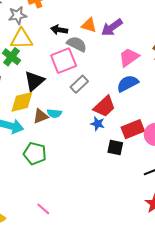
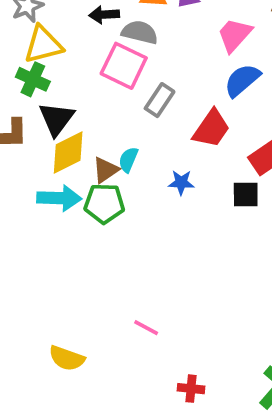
pink square: (64, 61) -> (124, 66), turned -30
black triangle: (34, 81) -> (56, 119), moved
cyan semicircle: (54, 113) -> (128, 160), turned 120
blue star: (98, 124) -> (181, 182), moved
green pentagon: (35, 153) -> (104, 203), moved

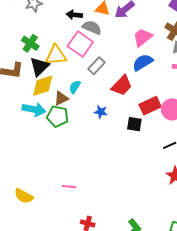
yellow triangle: (43, 45) -> (56, 55), moved
cyan semicircle: (128, 160) -> (75, 87), moved
pink line: (146, 328) -> (69, 187), turned -32

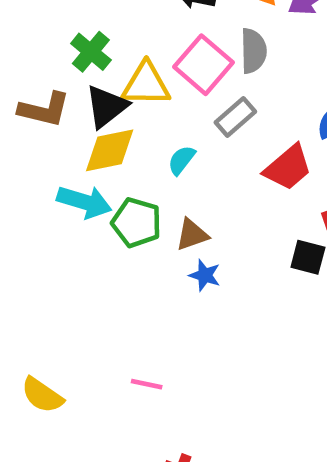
gray semicircle: (92, 27) -> (253, 51), moved, turned 60
brown triangle: (61, 98) -> (192, 235), moved
blue star: (101, 112) -> (205, 275), moved

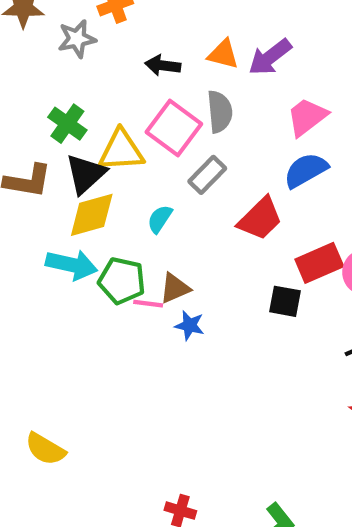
pink line: (147, 384) -> (148, 304), moved

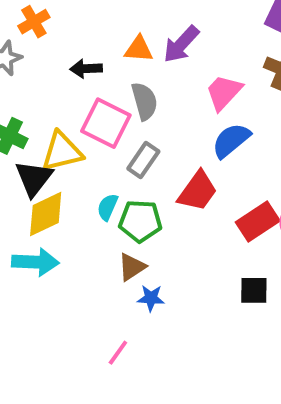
green pentagon: (122, 281) -> (140, 221), moved
black square: (285, 301) -> (254, 290), moved
pink line: (148, 304) -> (118, 353), moved, turned -52

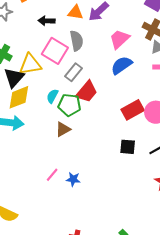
red trapezoid: (198, 191) -> (87, 92), moved
blue star: (151, 298) -> (73, 179), moved

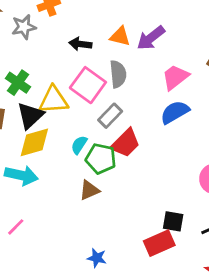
red rectangle: (133, 110) -> (159, 243), moved
pink line: (52, 175) -> (16, 227), moved

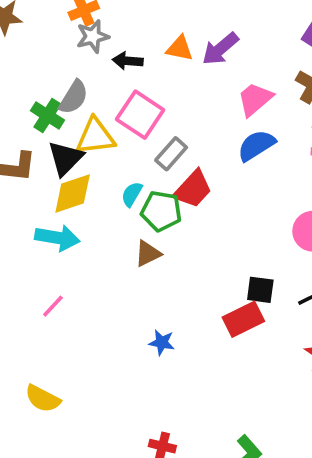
gray star: (24, 27) -> (93, 36), moved
gray semicircle: (118, 74) -> (74, 97), moved, turned 40

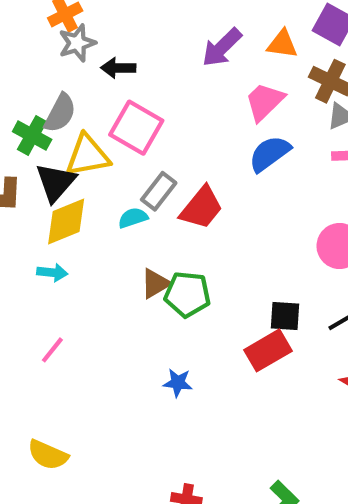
orange triangle: (180, 48) -> (282, 44), moved
gray rectangle: (171, 154) -> (159, 191), moved
cyan semicircle: (132, 194) -> (133, 218), turned 45
green pentagon: (161, 211) -> (187, 294), moved
cyan arrow: (57, 238) -> (52, 273), size x0.6

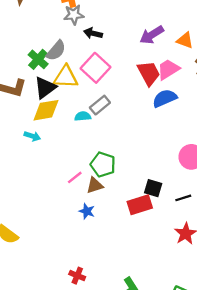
red trapezoid: (201, 208) -> (149, 73), moved, turned -80
brown triangle: (155, 284) -> (95, 185), moved
pink line: (52, 350) -> (75, 177), moved

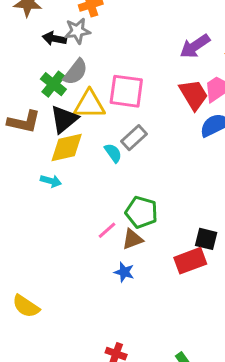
gray star: (74, 15) -> (77, 31), moved
black arrow: (93, 33) -> (54, 39), moved
pink square: (96, 68) -> (126, 91), turned -32
cyan semicircle: (83, 116) -> (113, 153), turned 63

